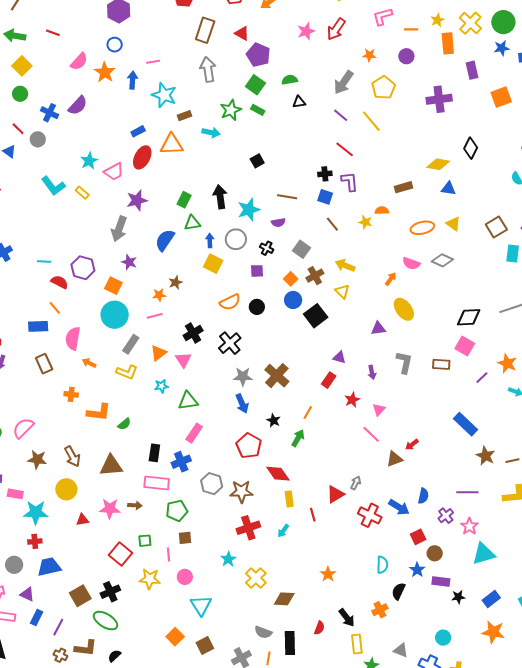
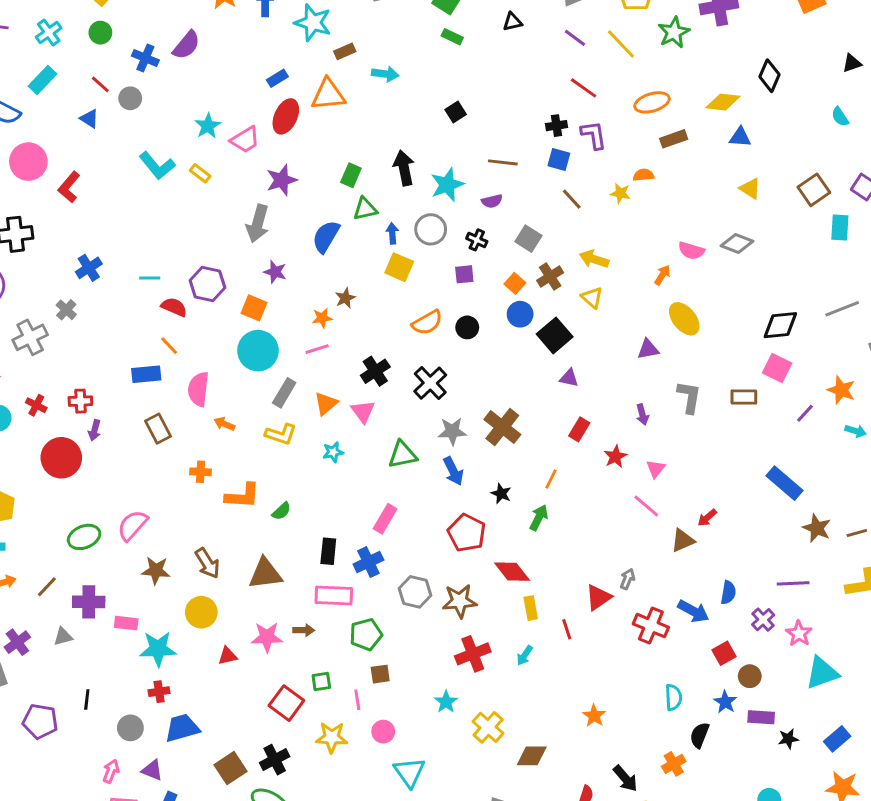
green star: (231, 110) -> (674, 32), moved
orange ellipse: (422, 228) -> (652, 102), moved
purple triangle: (339, 357) -> (569, 378), moved
green triangle: (188, 401) -> (403, 455), moved

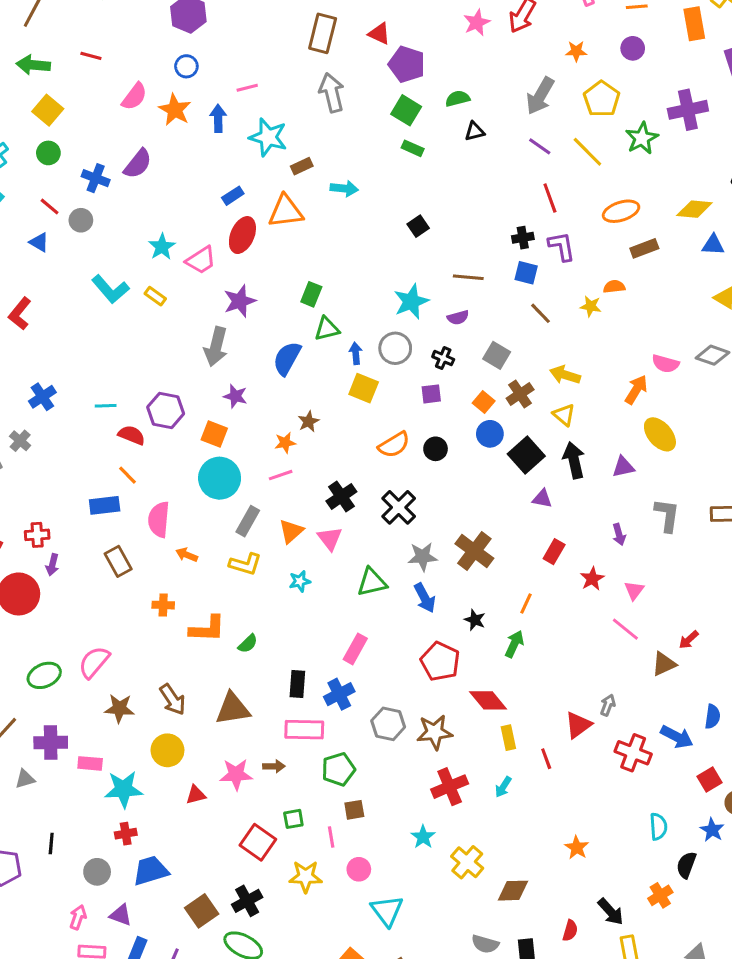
red line: (584, 88) -> (550, 198), turned 36
black arrow: (404, 168) -> (574, 460), moved
orange arrow: (662, 275) -> (636, 390), size x1.4

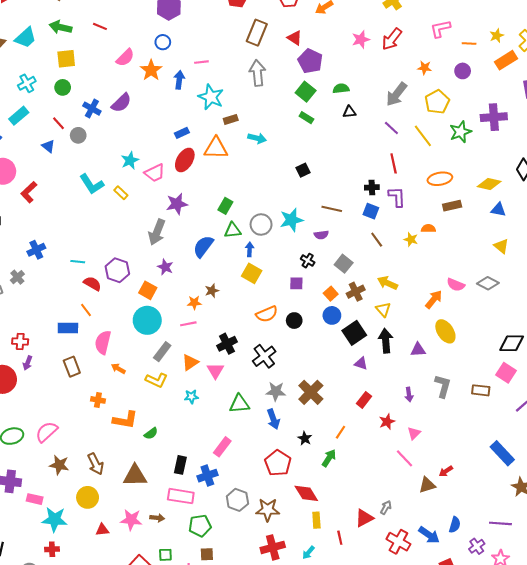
orange rectangle: (694, 24) -> (506, 60), turned 60
yellow square: (48, 110) -> (66, 59), turned 36
gray circle: (395, 348) -> (261, 224), moved

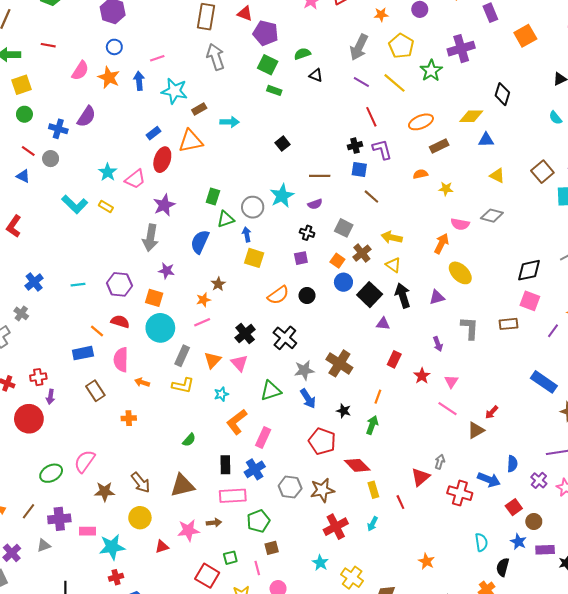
black triangle: (349, 112) -> (316, 75), turned 40
yellow star: (411, 239) -> (446, 189), moved
red semicircle: (92, 284) -> (120, 322), moved
orange L-shape: (125, 420) -> (237, 422), moved, turned 145

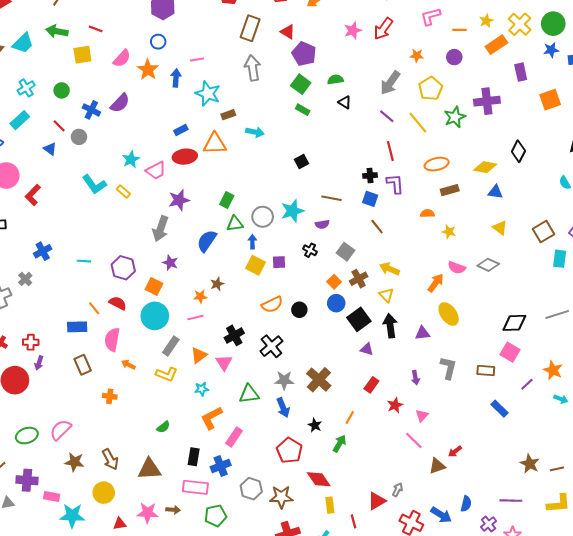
yellow square: (22, 85) -> (82, 55), moved
red ellipse: (162, 160) -> (185, 157), turned 55
purple square: (301, 258) -> (279, 262), moved
blue rectangle: (544, 382) -> (499, 409), moved, size x0.7

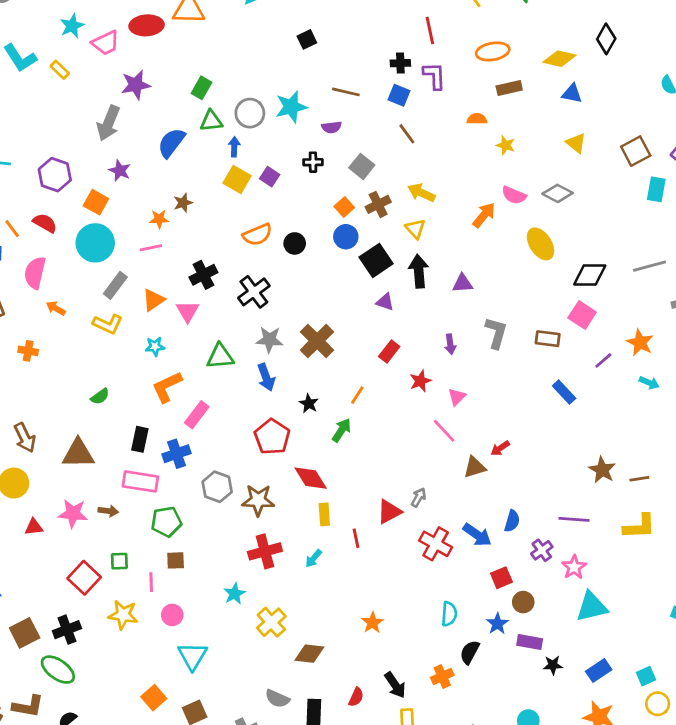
black cross: (310, 250) -> (313, 162), turned -32
purple square: (279, 262) -> (270, 177), turned 32
yellow ellipse: (449, 314) -> (541, 244), moved

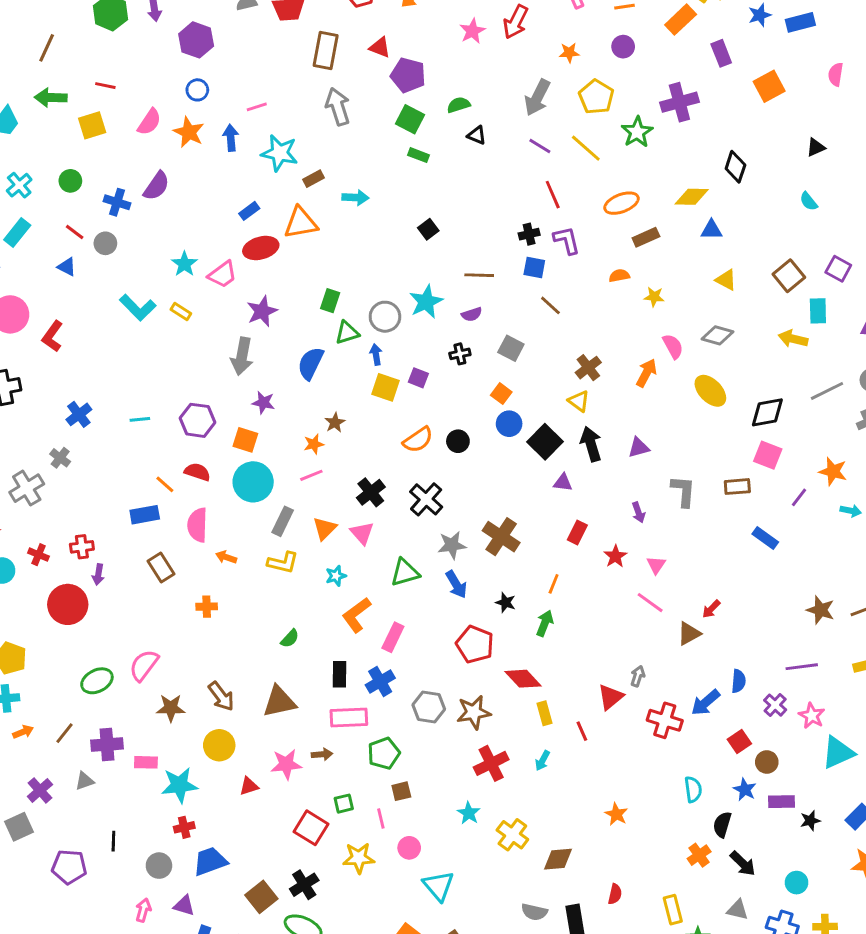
yellow arrow: (421, 193) -> (793, 339), moved
pink semicircle: (514, 195) -> (673, 346), turned -130
brown cross: (378, 204) -> (588, 368), moved
blue arrow: (477, 535) -> (706, 702), turned 116
black arrow: (395, 685) -> (743, 863), moved

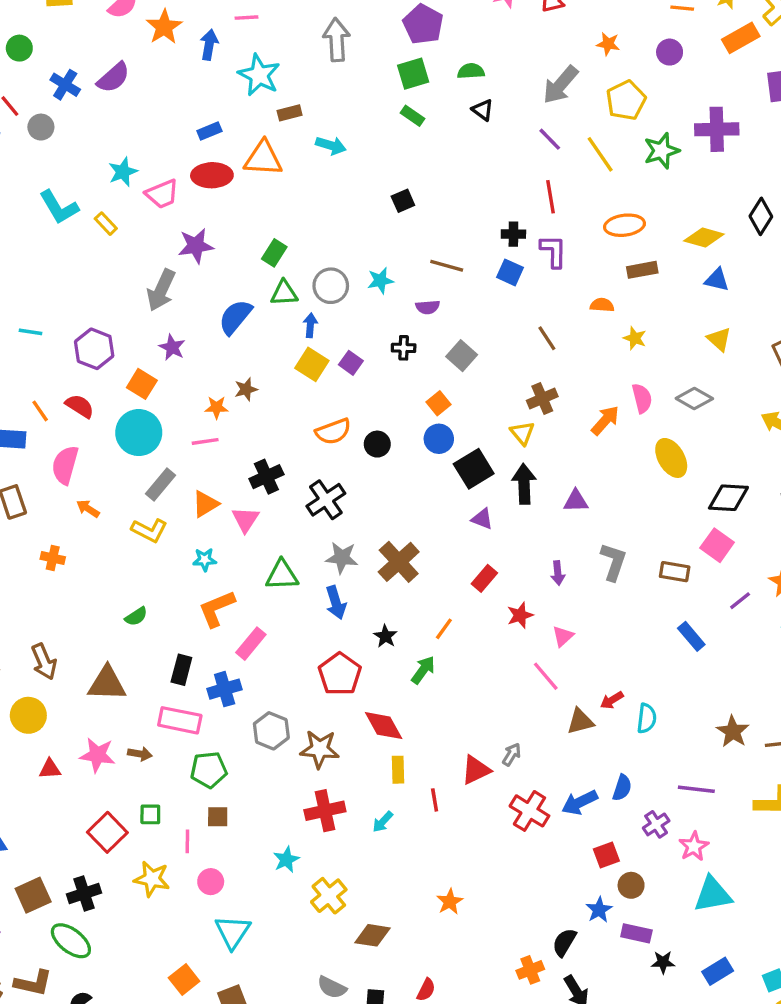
green square: (410, 119) -> (413, 74), turned 32
cyan star: (426, 302) -> (380, 281), size x0.7
brown line: (550, 305) -> (547, 338), moved
cyan semicircle: (693, 789) -> (647, 718), moved

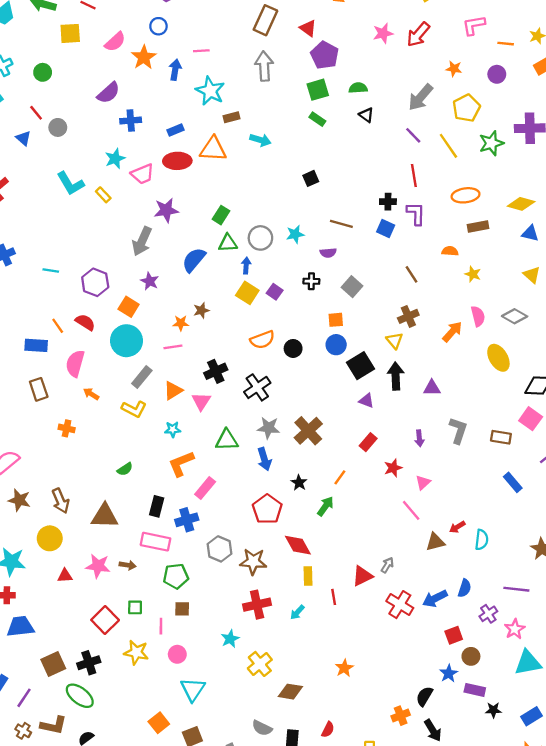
blue cross: (65, 85) -> (131, 121), moved, turned -36
orange square: (438, 403) -> (336, 320), turned 35

